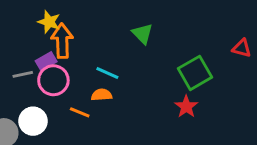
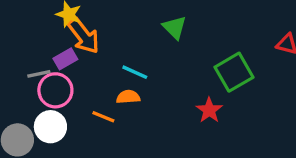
orange arrow: (62, 41) -> (84, 36), turned 144
pink circle: (53, 80) -> (55, 90), moved
red star: (186, 107) -> (209, 110), moved

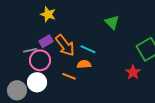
orange arrow: (84, 36) -> (65, 45), moved

